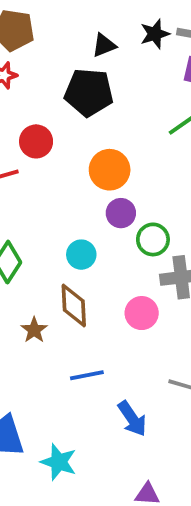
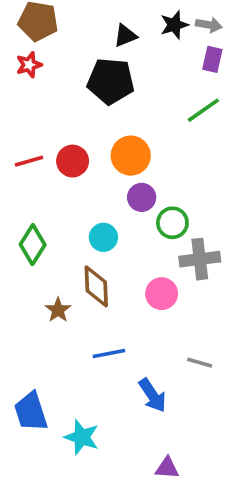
red circle: (36, 141) -> (73, 161), moved

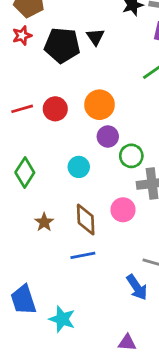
black triangle: (125, 36) -> (95, 37), moved, turned -42
black pentagon: (111, 81) -> (62, 45), moved
brown diamond: (96, 286) -> (86, 219), moved
blue arrow: (152, 395) -> (137, 287), moved

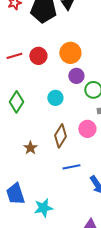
brown diamond: (86, 219) -> (60, 136), turned 35
brown star: (44, 222) -> (30, 148), moved
blue line: (83, 255) -> (71, 167), moved
cyan star: (62, 319) -> (43, 208), turned -30

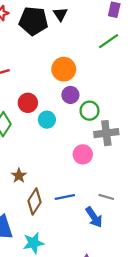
red circle: (38, 56) -> (28, 103), moved
brown diamond: (60, 136) -> (35, 201), moved

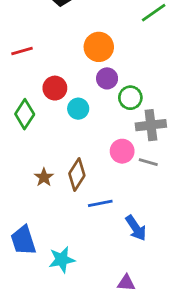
gray line: (106, 197) -> (148, 162), moved
brown diamond: (35, 201) -> (77, 174), moved

